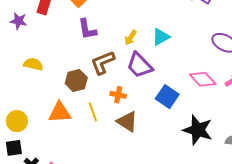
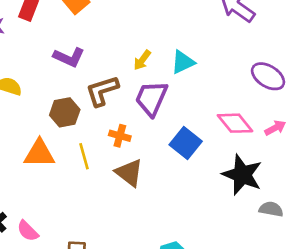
purple L-shape: (87, 29) -> (69, 57), moved, turned -60
purple trapezoid: (140, 65) -> (151, 98), turned 64
black star: (198, 130) -> (242, 175), moved

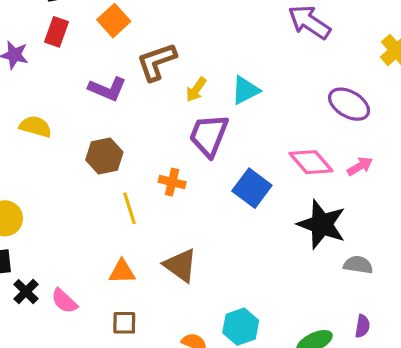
brown L-shape: (102, 91) -> (157, 62), moved
orange triangle: (39, 154) -> (122, 272), moved, size x0.7
brown triangle: (129, 173) -> (180, 265), moved

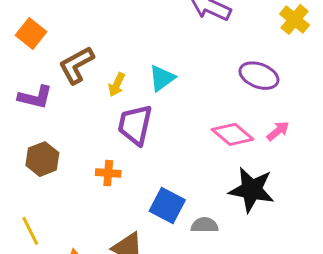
blue square: (252, 188) -> (167, 205), moved
yellow line: (130, 208) -> (30, 231), moved
gray semicircle: (358, 265) -> (204, 225), moved

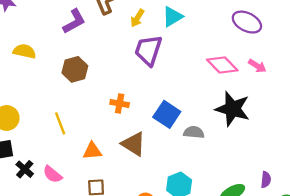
purple L-shape: (35, 97) -> (74, 21), turned -48
pink arrow: (278, 131) -> (257, 66), turned 66
orange cross: (108, 173) -> (120, 103), moved

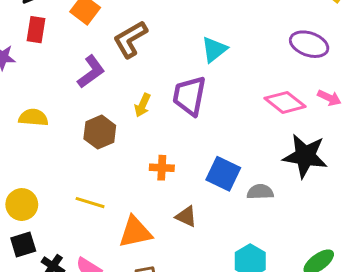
yellow arrow: (137, 18) -> (142, 105), moved
yellow line: (60, 123) -> (90, 203), turned -45
brown triangle: (134, 144) -> (186, 217), size x0.7
orange triangle: (92, 151) -> (135, 232), size x1.4

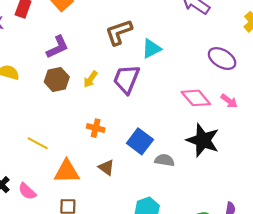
brown L-shape: (130, 39) -> (119, 32), moved
brown hexagon: (100, 132) -> (57, 79), moved

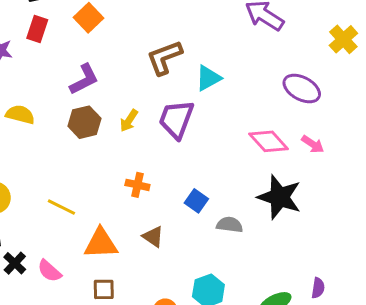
blue square: (140, 141) -> (196, 201), size x0.7

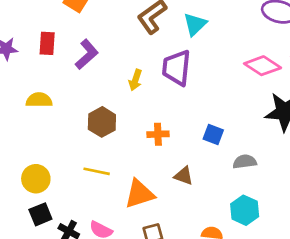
red rectangle: (37, 29) -> (47, 43), moved
brown hexagon: (84, 122) -> (102, 122), moved
gray semicircle: (230, 225) -> (245, 162), moved

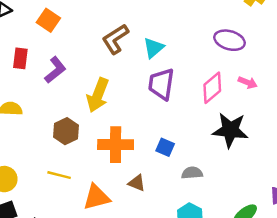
pink diamond: (263, 66) -> (212, 88), turned -76
purple trapezoid: (177, 68) -> (161, 84), moved
yellow arrow: (135, 80) -> (98, 95), size x1.8
orange cross: (158, 134) -> (116, 145), size x1.8

